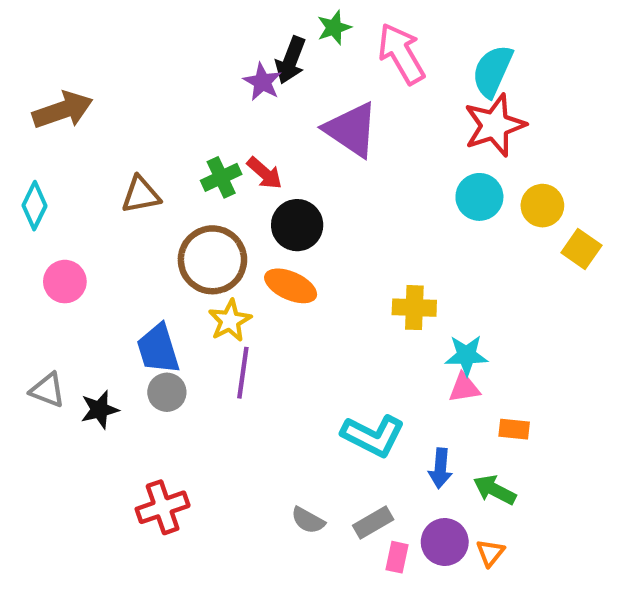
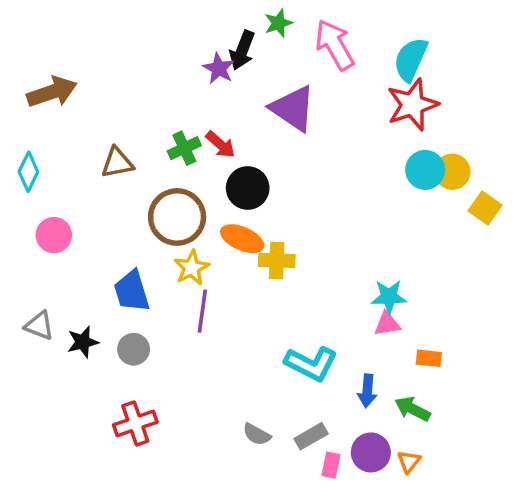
cyan circle: (479, 197) -> (425, 170), moved
yellow cross: (414, 308) -> (277, 260), moved
gray circle: (167, 392) -> (134, 349), moved

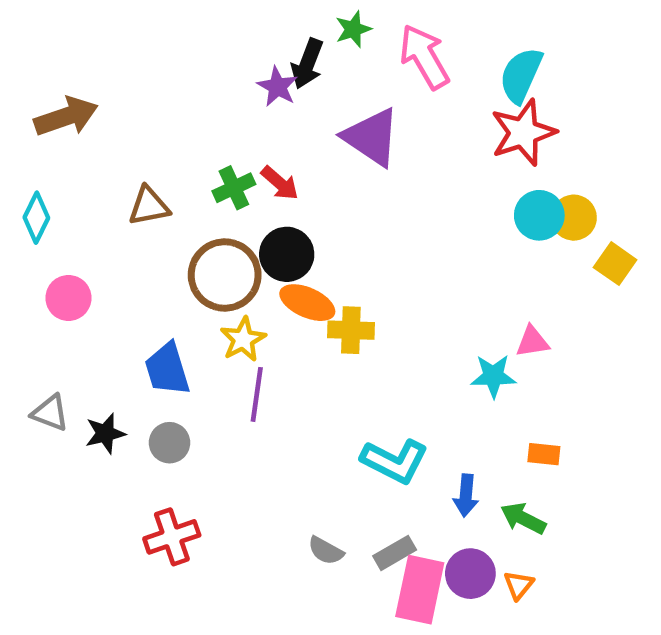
black circle: (248, 188) -> (287, 254), moved
pink triangle: (387, 324) -> (532, 342), moved
pink rectangle: (331, 465) -> (420, 590), size x2.0

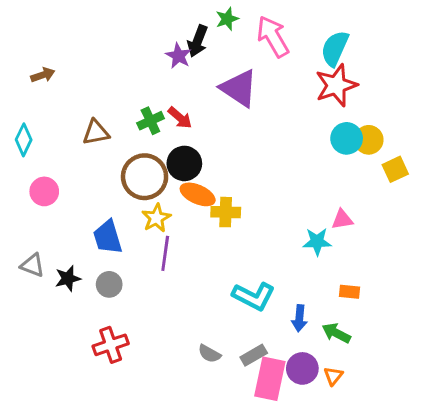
brown arrow: (66, 117) -> (43, 75), size x0.6
yellow square: (615, 264) -> (395, 169), turned 30

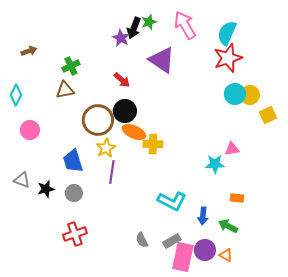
green star: (227, 19) -> (149, 22), moved
green cross: (150, 121) -> (71, 66), moved
gray semicircle: (209, 354) -> (142, 240), turned 35
orange triangle: (333, 376) -> (226, 255), turned -40

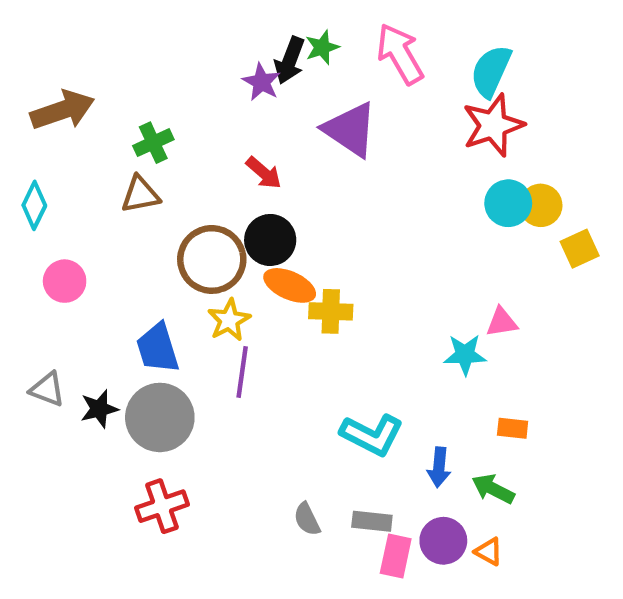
brown arrow: (29, 51) -> (62, 110), size x1.8
gray circle: (74, 193) -> (160, 417), size x1.8
gray rectangle: (172, 241) -> (372, 521), turned 36
pink rectangle: (183, 257) -> (396, 556), size x0.7

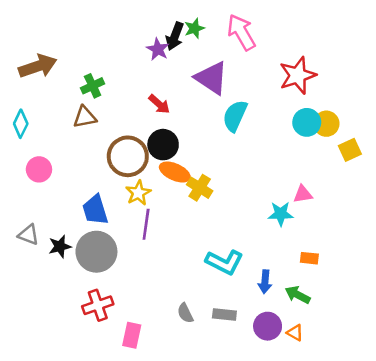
cyan semicircle: (491, 71) -> (235, 116), moved
yellow cross: (331, 311) -> (200, 188), turned 30
pink rectangle: (396, 556) -> (132, 335), moved

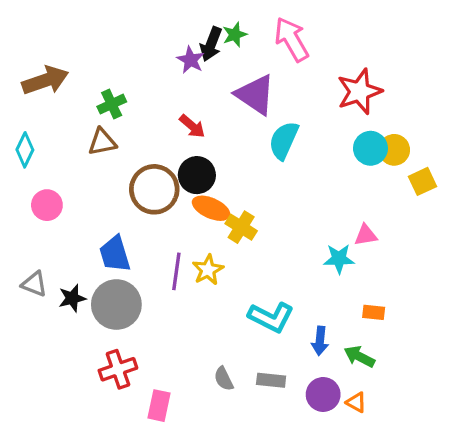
yellow star: (138, 193) -> (208, 270), moved

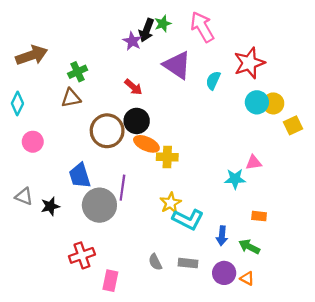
cyan semicircle: (284, 140) -> (213, 80), moved, size x0.7
yellow cross: (241, 227) -> (167, 157), turned -30
yellow star: (208, 270) -> (171, 203), moved
gray circle: (116, 305) -> (99, 205), moved

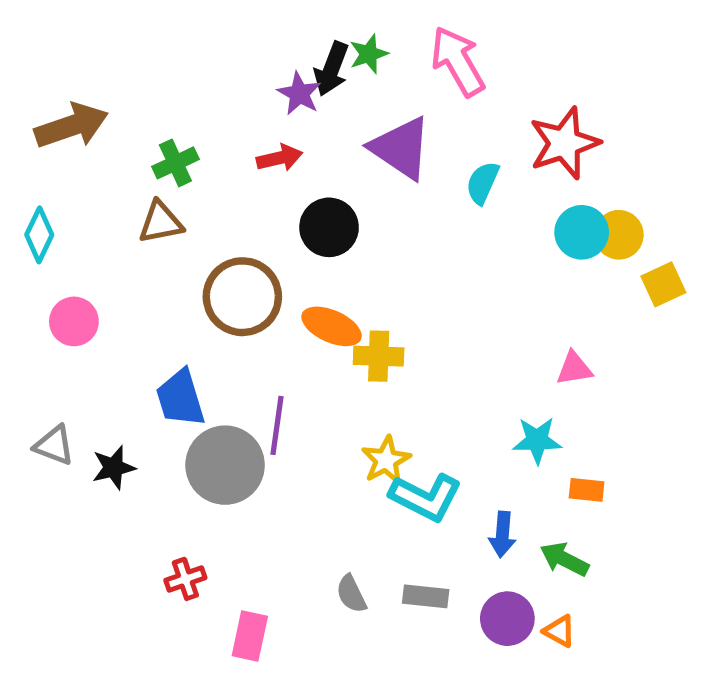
red arrow: (133, 87) -> (280, 158), moved, turned -54
black circle: (137, 121) -> (329, 227), moved
cyan star: (235, 179) -> (537, 440), moved
red cross: (82, 255) -> (185, 579), size x0.7

